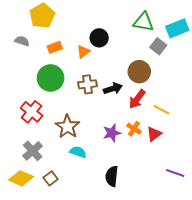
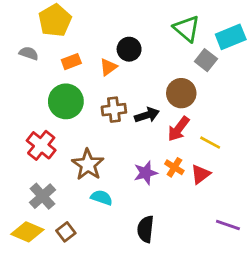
green triangle: (143, 22) -> (187, 29), turned 30

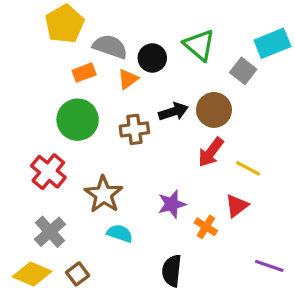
green triangle: (187, 29) -> (199, 45), moved
gray semicircle: (29, 53) -> (110, 47), moved, size x1.5
black arrow: (147, 115) -> (173, 112), moved
orange cross: (174, 167) -> (206, 227), moved

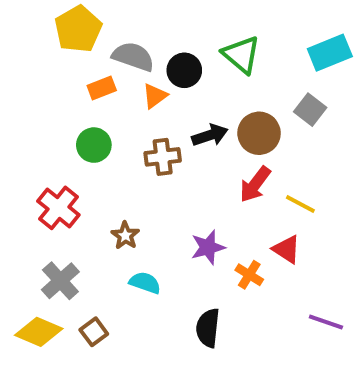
gray square: (243, 71) -> (310, 110), moved
green circle: (78, 120) -> (94, 145), size x0.7
brown star: (104, 194) -> (125, 235), size x0.6
red triangle: (237, 206) -> (287, 249), turned -50

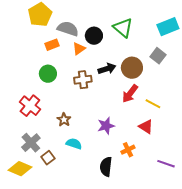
orange cross: (249, 275) -> (128, 150), moved, turned 32
brown square: (94, 332) -> (48, 158), moved

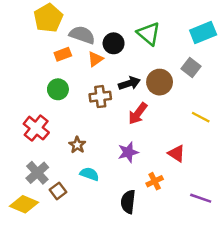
red arrow: (130, 94) -> (138, 113), moved
yellow line: (153, 104) -> (201, 117), moved

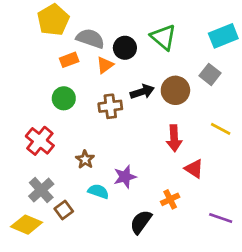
red arrow: (138, 113) -> (174, 138), moved, turned -40
purple star: (128, 152) -> (125, 177), moved
black semicircle: (128, 202) -> (141, 222), turned 30

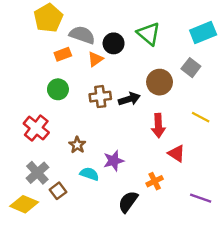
black arrow: (142, 92) -> (129, 99), moved

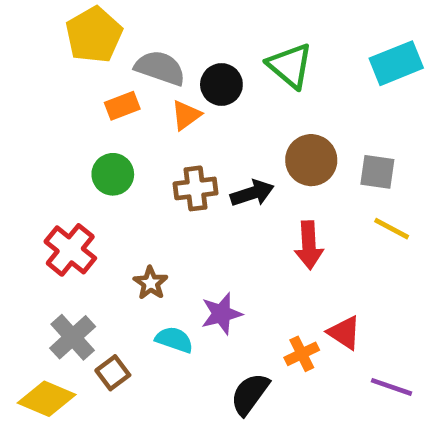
gray square: (191, 68) -> (377, 172), moved, turned -30
red triangle: (176, 153) -> (344, 333), moved

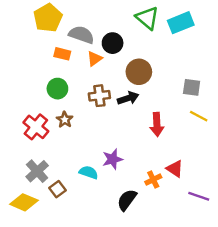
cyan rectangle: (396, 63) -> (181, 23), moved
green triangle: (290, 66) -> (147, 18), moved
orange rectangle: (122, 106) -> (62, 54), turned 35
brown circle: (311, 160) -> (139, 72), moved
brown star: (151, 283) -> (65, 120), moved

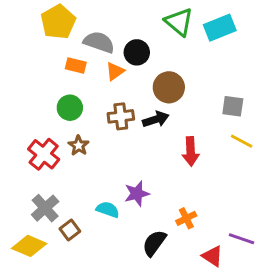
red triangle: (175, 169) -> (212, 256), moved

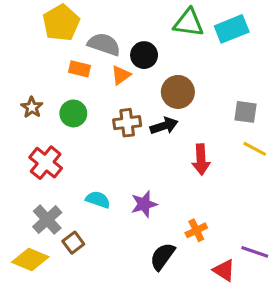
green triangle: (179, 22) -> (189, 23), turned -32
brown star: (79, 146) -> (32, 107), moved
cyan semicircle: (108, 210) -> (98, 200), moved

